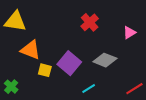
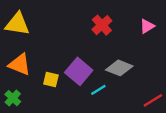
pink triangle: (129, 33) -> (147, 26), moved
orange triangle: (31, 50) -> (20, 64), moved
cyan line: (89, 89) -> (98, 90), moved

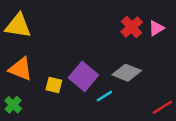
red cross: (102, 25) -> (132, 27), moved

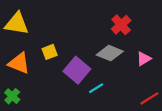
pink triangle: (156, 28) -> (144, 59), moved
gray diamond: (127, 73) -> (110, 53), moved
yellow square: (54, 85) -> (50, 52), moved, turned -35

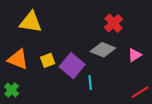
yellow triangle: (17, 24) -> (31, 22), moved
yellow square: (50, 52) -> (48, 60), moved
cyan line: (96, 88) -> (90, 83), turned -64

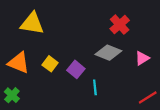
yellow square: (48, 60) -> (50, 64), turned -32
purple square: (72, 66) -> (76, 69), size x0.7

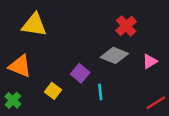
yellow square: (50, 64) -> (53, 91), moved

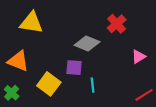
gray diamond: (114, 55) -> (87, 44), moved
purple square: (80, 73) -> (74, 68), turned -35
yellow square: (53, 91) -> (49, 84), size x1.5

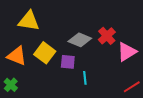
red cross: (117, 24) -> (107, 36), moved
pink triangle: (139, 57) -> (127, 52), size x1.5
yellow square: (49, 84) -> (45, 53), moved

